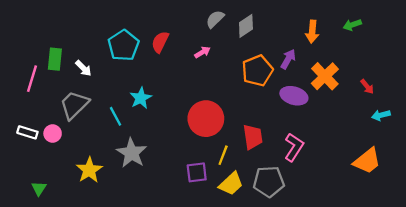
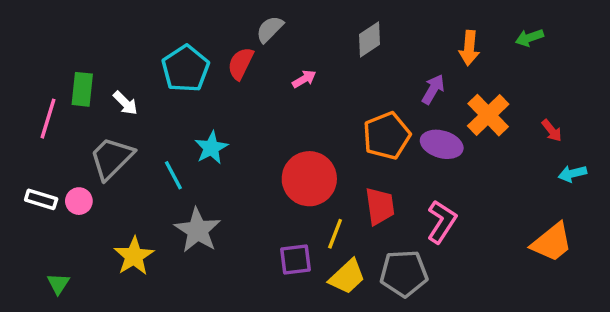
gray semicircle: (215, 19) -> (270, 29), moved
orange pentagon: (257, 71) -> (387, 136), moved

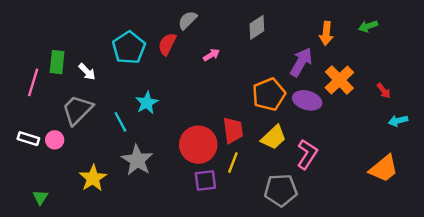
purple arrow: (433, 89) -> (301, 62), size x1.4
red circle: (309, 179) -> (198, 145), moved
red trapezoid: (380, 206) -> (233, 130), moved
yellow trapezoid: (347, 277) -> (274, 137), moved

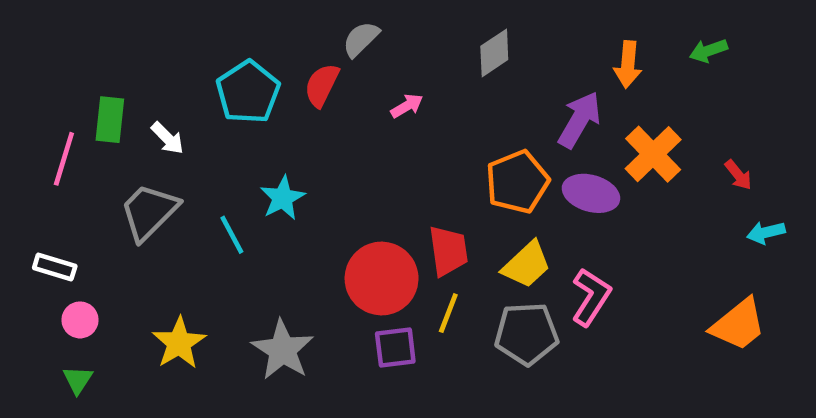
pink circle: (55, 140) -> (80, 320), moved
gray star: (137, 160) -> (283, 350), moved
gray pentagon: (281, 190) -> (527, 334), moved

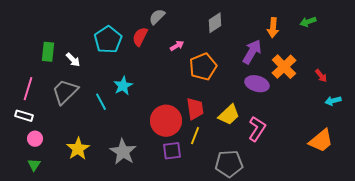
pink line: (64, 159) -> (28, 89), moved
orange pentagon: (517, 182) -> (203, 67), moved
gray pentagon: (527, 334) -> (229, 164), moved

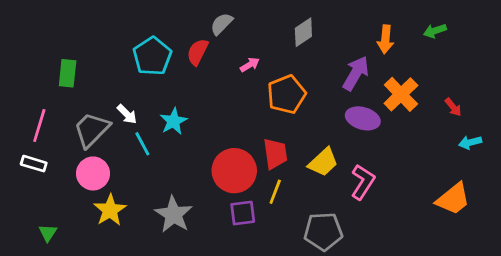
white arrow: (73, 60) -> (127, 114), moved
pink circle: (35, 139) -> (93, 173), moved, size x1.5

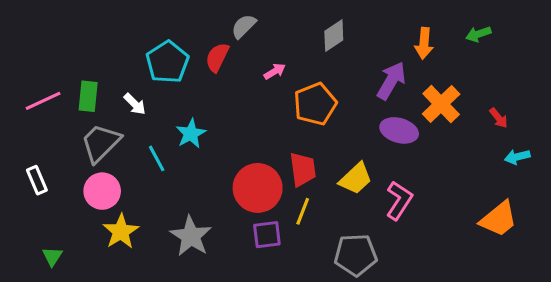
green rectangle: (68, 73) -> (88, 96), moved
white arrow: (127, 114) -> (135, 104), moved
pink line: (39, 125) -> (43, 101), moved, turned 48
white rectangle: (34, 164) -> (37, 180), turned 50

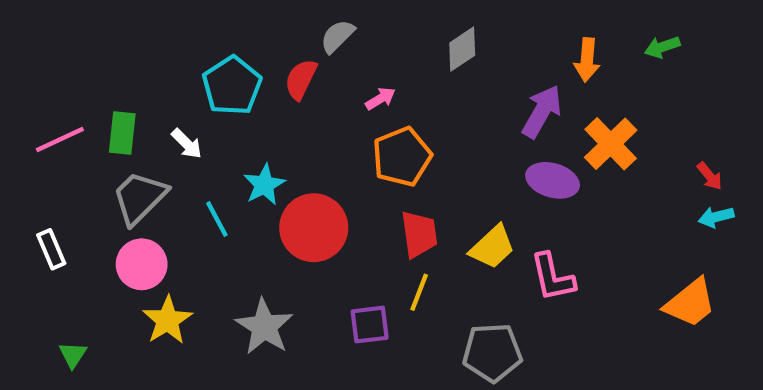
orange pentagon: (315, 104) -> (402, 157), moved
red arrow: (499, 118) -> (710, 176), moved
red circle: (258, 188) -> (314, 228), moved
pink L-shape: (399, 200) -> (553, 277), turned 135

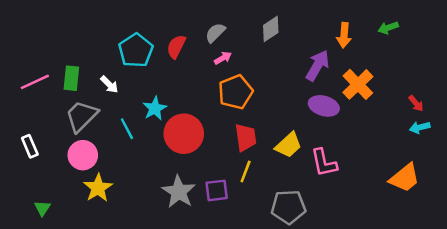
gray semicircle: (337, 36) -> (215, 33), moved
gray star: (264, 327) -> (179, 192), moved

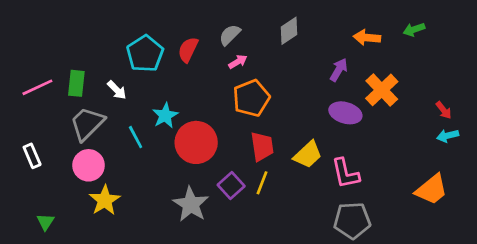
orange arrow: (344, 35) -> (367, 38), turned 90
purple arrow: (318, 66) -> (339, 70), size x0.7
purple square: (217, 190) -> (231, 185), moved, turned -35
gray pentagon: (288, 207) -> (352, 220), moved

